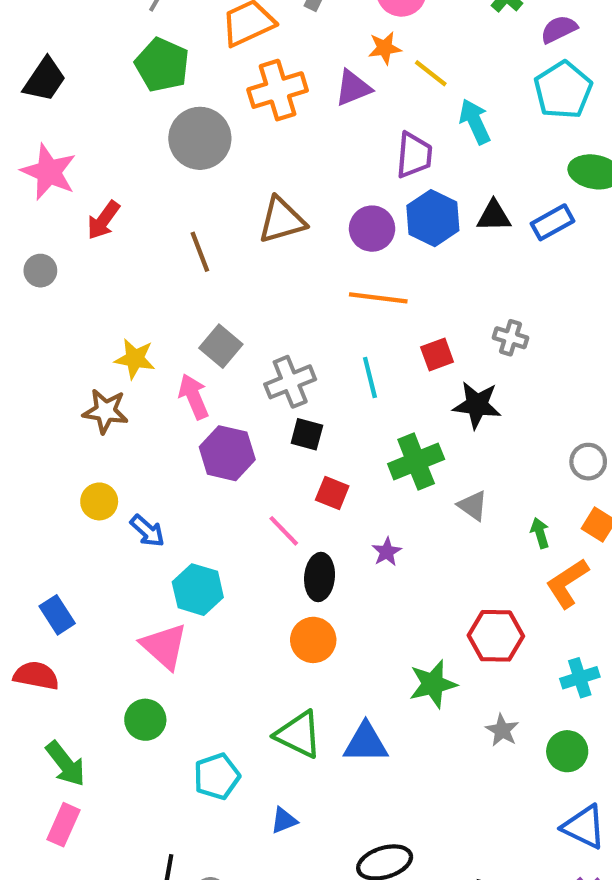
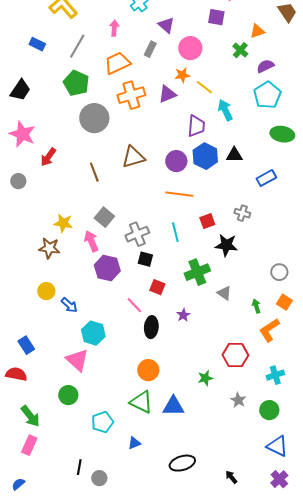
blue rectangle: (553, 222) -> (266, 178), moved
orange circle: (313, 640) -> (148, 370), moved
green star: (433, 684) -> (205, 378), size x0.7

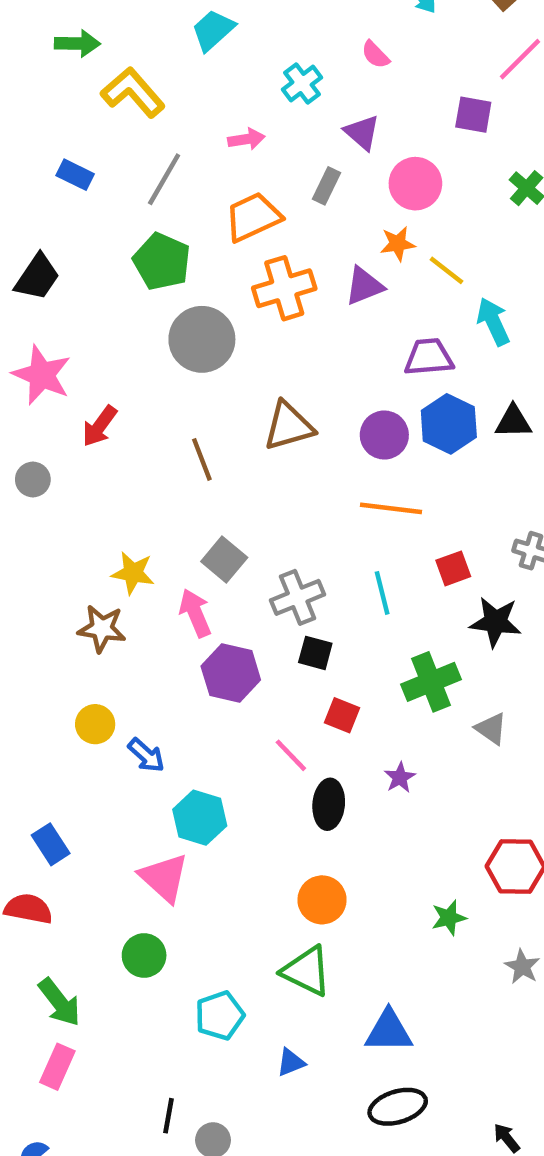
pink arrow: (114, 28) -> (246, 139), turned 77
purple trapezoid: (196, 126) -> (429, 357), turned -100
blue triangle: (173, 406) -> (389, 1031), moved

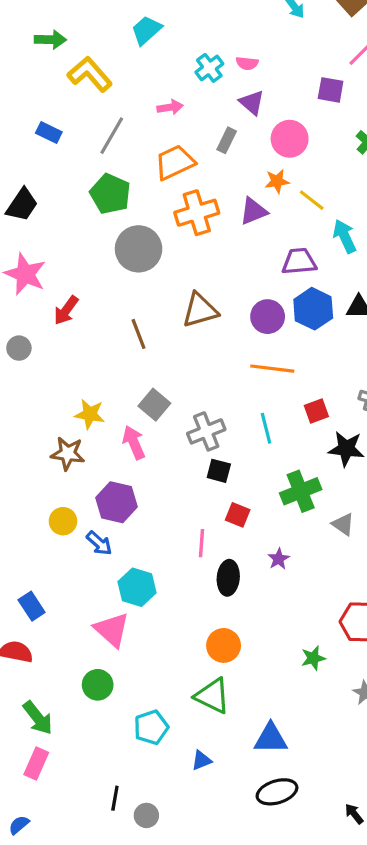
pink semicircle: (375, 55) -> (247, 63), moved, turned -40
purple hexagon: (231, 673) -> (117, 502), moved
pink line: (291, 755) -> (201, 543), turned 48

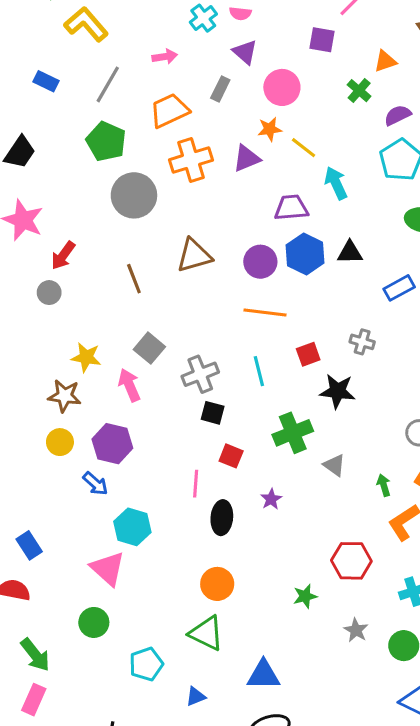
gray circle: (19, 348) -> (49, 293), moved
yellow circle: (63, 521) -> (60, 442), moved

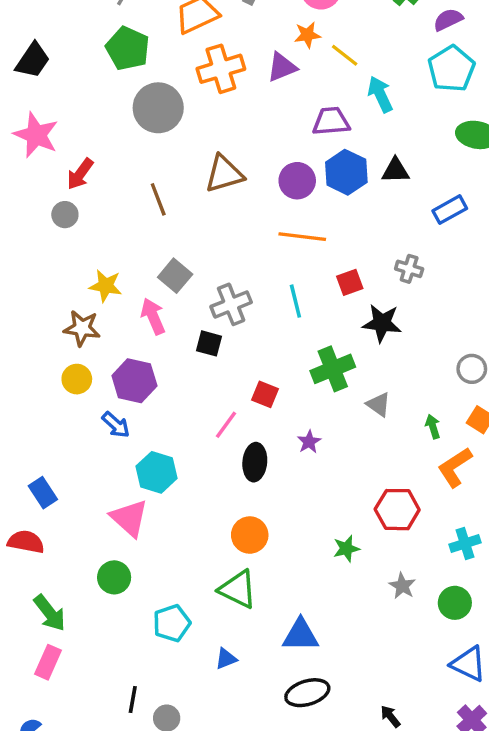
black square: (213, 413) -> (209, 343), moved
pink line: (196, 484) -> (226, 425), turned 32

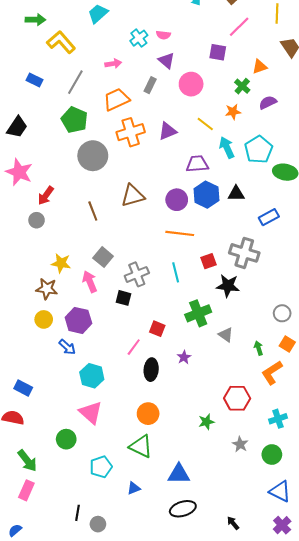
orange star: (307, 35) -> (233, 112), moved
cyan pentagon: (451, 69) -> (259, 150), moved
gray cross: (409, 269) -> (244, 253), size x1.8
blue rectangle: (43, 493) -> (23, 388), turned -30
pink triangle: (129, 518) -> (91, 413), moved

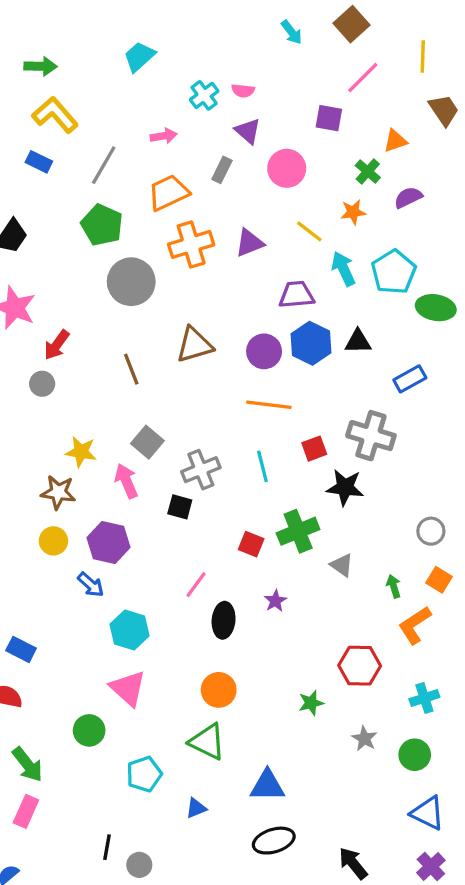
yellow L-shape: (61, 42) -> (55, 115), moved
red square: (157, 329) -> (251, 544), moved
black arrow: (233, 523) -> (353, 863), size x1.5

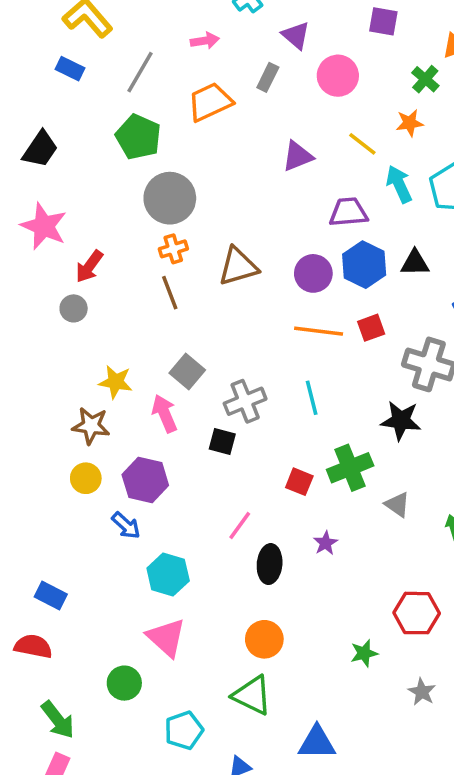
orange cross: (191, 244) -> (173, 249), moved, size x0.6
red square: (314, 449) -> (371, 328), moved

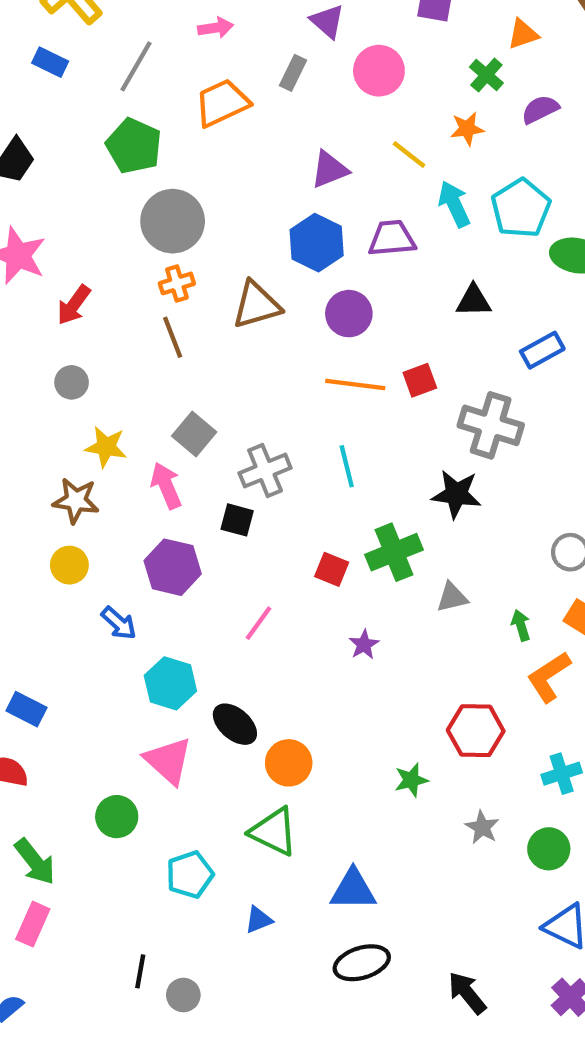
blue hexagon: (364, 265) -> (317, 243), moved
gray circle: (74, 308) -> (72, 382), moved
purple hexagon: (145, 480) -> (173, 567), moved
gray triangle: (397, 504) -> (452, 597), turned -48
black ellipse: (270, 564) -> (235, 724), moved, turned -54

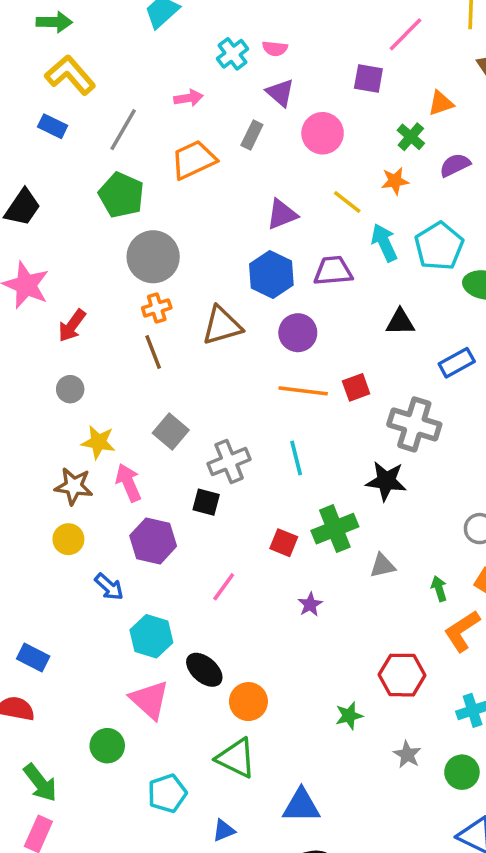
pink arrow: (166, 486) -> (128, 483), moved

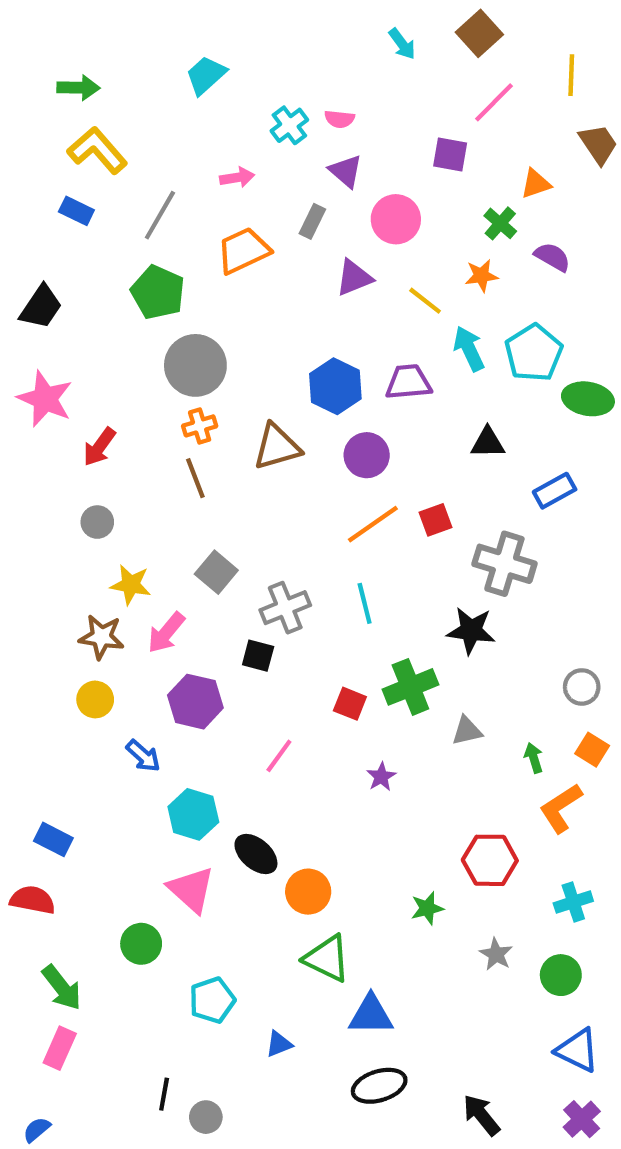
purple semicircle: (455, 165) -> (552, 257), turned 56
purple triangle: (282, 214) -> (354, 278), moved
orange line: (303, 391) -> (373, 524), turned -42
pink arrow: (128, 483) -> (166, 633), turned -117
green triangle: (236, 758) -> (327, 958), moved

